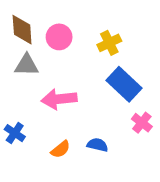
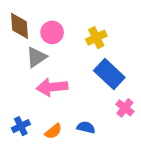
gray triangle: (27, 65) -> (36, 57), moved, turned -35
blue cross: (15, 133) -> (21, 126), moved, turned 30

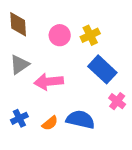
pink circle: (52, 32) -> (60, 35), moved
gray triangle: (36, 57) -> (19, 65), moved
blue semicircle: (86, 127) -> (80, 120), size x1.6

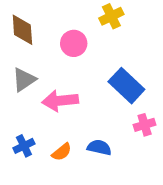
yellow cross: (90, 35) -> (111, 16), moved
pink cross: (117, 101) -> (145, 125), turned 35
blue semicircle: (80, 120) -> (99, 147), size x0.7

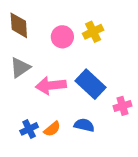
yellow cross: (111, 16) -> (93, 32), moved
blue rectangle: (126, 86) -> (91, 84), moved
blue cross: (24, 146) -> (29, 129), moved

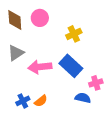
yellow cross: (93, 32) -> (74, 34), moved
pink circle: (62, 37) -> (40, 18), moved
blue semicircle: (84, 125) -> (83, 98), moved

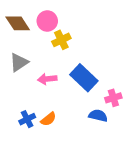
brown diamond: (15, 20) -> (18, 23), turned -30
yellow cross: (74, 34) -> (61, 40), moved
pink arrow: (40, 67) -> (47, 79), size x0.7

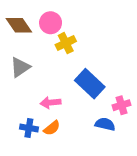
pink arrow: (47, 79) -> (51, 103), moved
blue cross: (27, 119) -> (29, 128), turned 35

